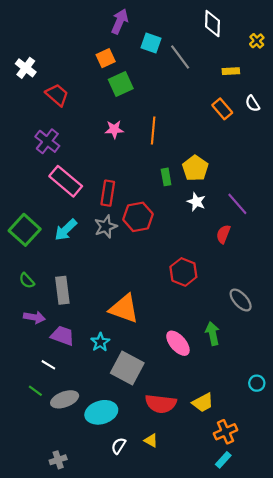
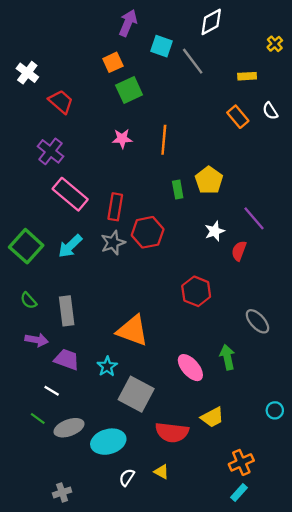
white diamond: (213, 24) -> (211, 22), moved, turned 60
white star: (196, 202) -> (215, 231), moved, turned 30
yellow trapezoid: (203, 403) -> (212, 417), moved

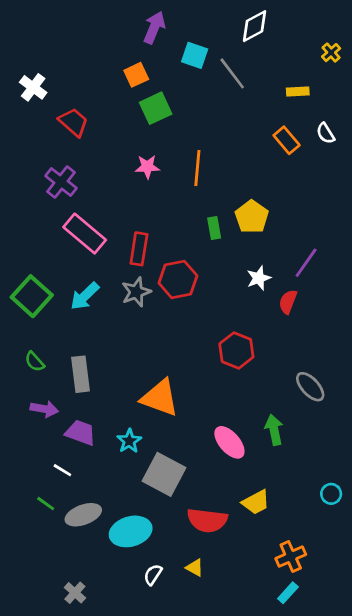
purple line: (254, 218) -> (306, 263), turned 76
gray cross: (62, 492) -> (75, 593), turned -30

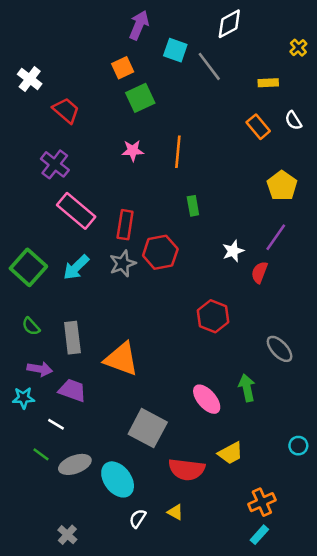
yellow pentagon: (252, 217) -> (282, 186), moved
orange triangle: (160, 398) -> (121, 359), moved
cyan star: (129, 441) -> (23, 398), moved, turned 30
cyan ellipse: (131, 531) -> (118, 479), turned 69

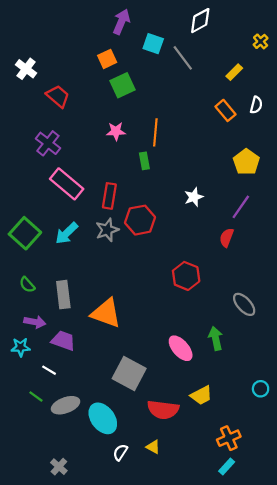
yellow rectangle: (268, 83) -> (234, 72), turned -42
white semicircle: (293, 120) -> (256, 105), turned -133
green rectangle: (193, 206) -> (144, 161), moved
white star: (233, 251) -> (194, 197), moved

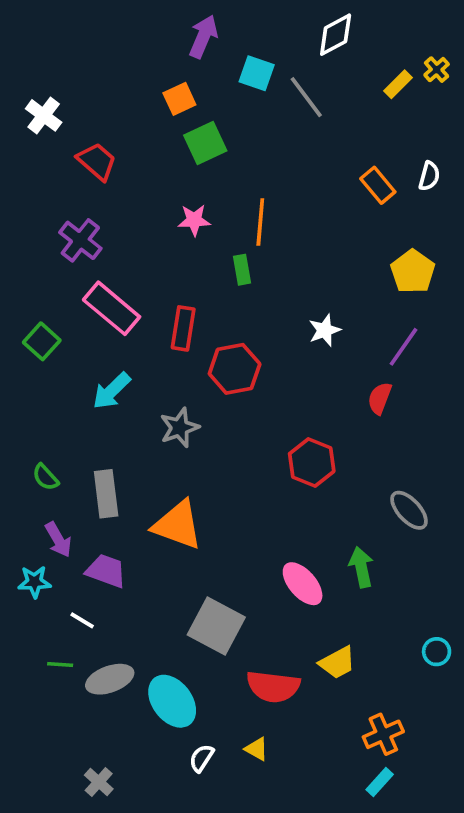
yellow rectangle: (234, 72) -> (398, 84), moved
gray star: (107, 230) -> (179, 428), moved
green square: (25, 233) -> (42, 341), moved, size x0.7
purple arrow: (35, 322) -> (58, 540), turned 50
green line: (36, 396) -> (60, 664), turned -32

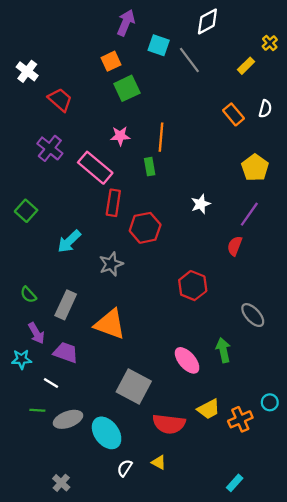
yellow rectangle: (398, 84) -> (246, 66), moved
pink rectangle: (112, 308) -> (95, 168), moved
gray rectangle: (106, 494) -> (66, 305), turned 32
orange cross: (383, 734) -> (240, 419), moved

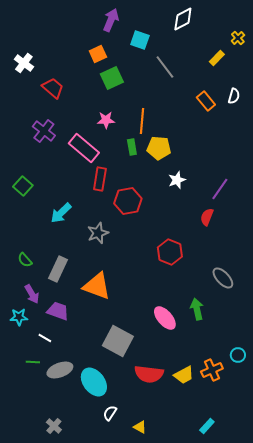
gray line: (189, 60) -> (165, 67), moved
yellow pentagon: (255, 168) -> (159, 148), moved, turned -30
yellow trapezoid: (209, 409) -> (184, 375), moved
yellow triangle: (159, 462) -> (140, 427), moved

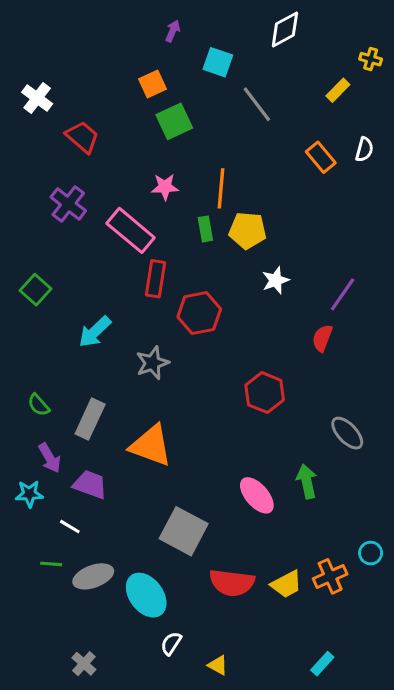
purple arrow: (111, 20) -> (173, 31), size x0.6
yellow cross: (238, 38) -> (371, 59), turned -32

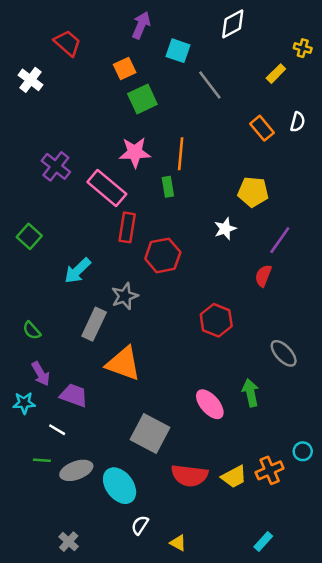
purple arrow: (173, 31) -> (141, 25), size x1.5
red trapezoid: (82, 137) -> (67, 43), moved
pink star: (165, 187) -> (135, 152), size x1.4
yellow pentagon: (247, 230) -> (253, 192), moved
gray rectangle: (90, 419) -> (94, 324), moved

